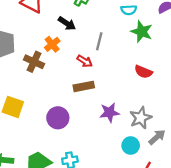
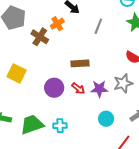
red arrow: (85, 61) -> (78, 88), moved
gray star: (141, 118) -> (123, 83), moved
cyan circle: (131, 146) -> (106, 119), moved

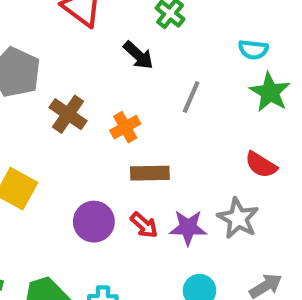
orange cross: (57, 24) -> (125, 127), moved
gray star: (123, 83) -> (238, 218), turned -30

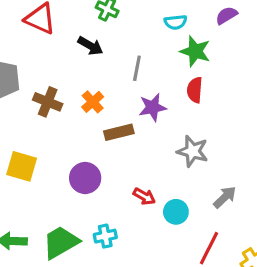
red semicircle: (261, 165) -> (195, 90), moved, turned 75
red arrow: (144, 225) -> (144, 196), moved
purple star: (188, 228) -> (153, 107), moved

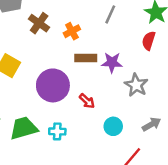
purple star: (153, 107) -> (112, 62), moved
purple circle: (85, 178) -> (53, 85), size x1.4
red arrow: (144, 196) -> (87, 101), moved

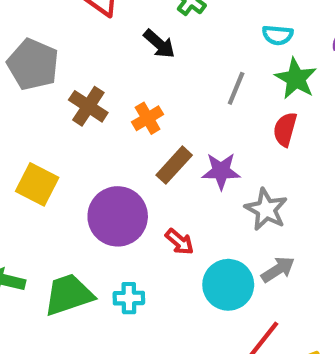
gray line: (110, 14) -> (236, 88), moved
brown rectangle: (86, 58) -> (174, 165), turned -45
gray arrow: (151, 124) -> (278, 269), moved
cyan circle: (113, 126) -> (228, 285), size x1.5

